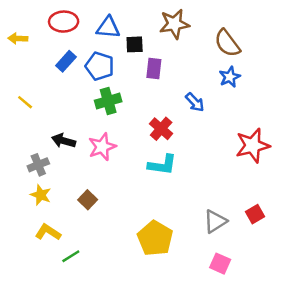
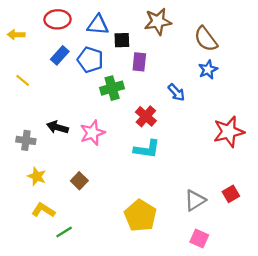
green cross: (108, 101) -> (112, 88), moved
yellow line: (25, 102) -> (23, 80), moved
gray cross: (38, 165) -> (26, 140), moved, turned 30

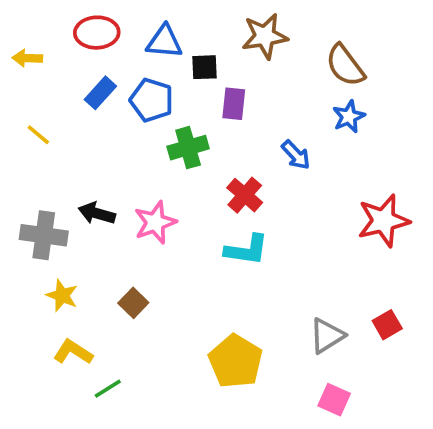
gray cross: (26, 140) -> (44, 235), size x1.4

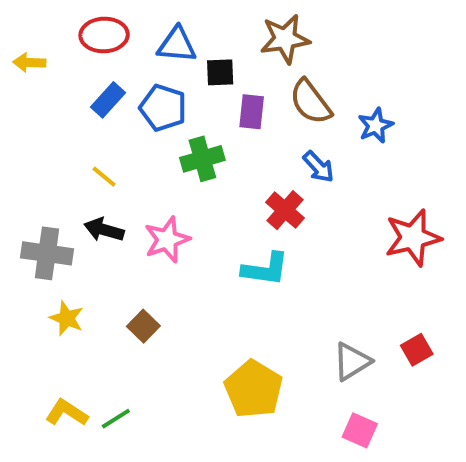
brown semicircle: (345, 65) -> (311, 102), moved
yellow line: (38, 135) -> (104, 177), moved
red cross: (245, 195) -> (285, 210), moved
yellow L-shape: (73, 352) -> (67, 413), moved

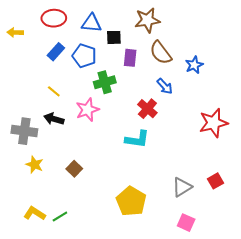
pink star: (167, 240) -> (87, 110), moved

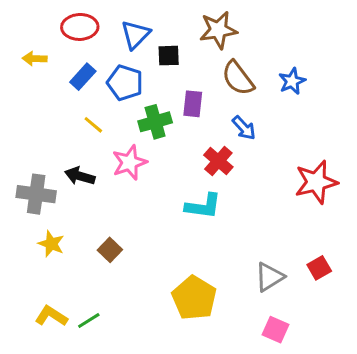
blue triangle: (91, 23) -> (136, 35), turned -50
yellow arrow: (15, 32) -> (35, 59), moved
purple rectangle: (130, 58) -> (193, 104), moved
blue star: (194, 65) -> (292, 81), moved
yellow line: (54, 91) -> (93, 125), moved

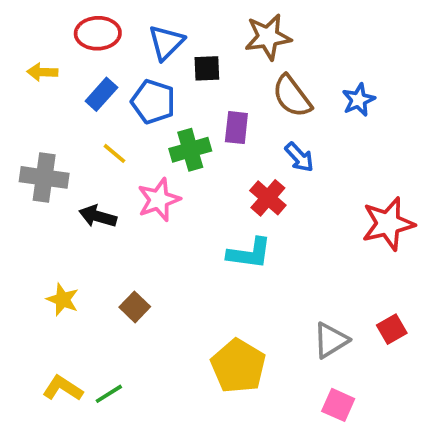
gray cross: (36, 194) -> (44, 177), moved

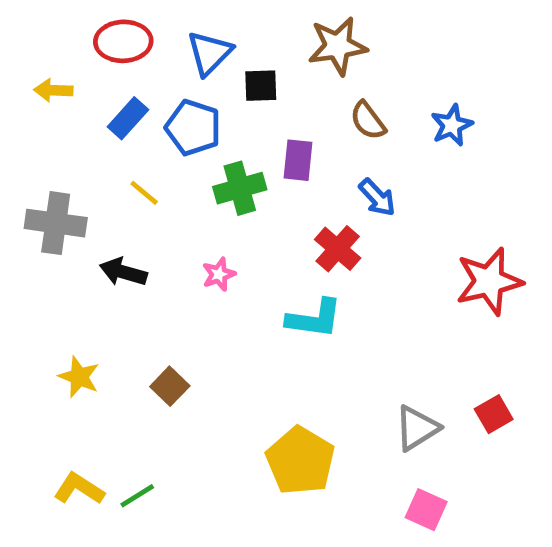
brown semicircle: (292, 96) -> (368, 121), size x0.7
pink star: (159, 200) -> (219, 274), moved, size x0.6

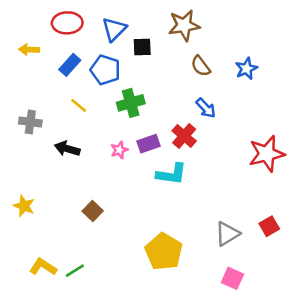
purple rectangle: (298, 160) -> (149, 144), moved, turned 65
gray cross: (56, 223) -> (30, 122), size x0.7
yellow star: (79, 377) -> (24, 206), moved

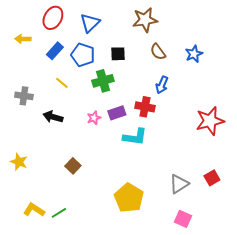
red ellipse: (67, 23) -> (53, 18), turned -60
black square: (142, 47) -> (118, 54), moved
blue arrow: (206, 108) -> (162, 85), turned 66
red cross: (184, 136) -> (145, 107), turned -30

